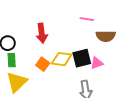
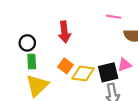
black square: (82, 58) -> (108, 72), moved
yellow diamond: (62, 59) -> (83, 74), moved

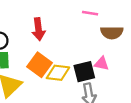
pink triangle: (125, 65) -> (102, 64), turned 32
orange square: (66, 66) -> (40, 65), size x1.5

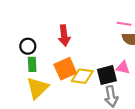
pink line: (90, 13) -> (124, 24), moved
orange square: (40, 65) -> (65, 69), turned 30

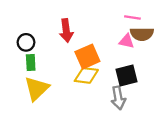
pink triangle: (123, 68) -> (127, 41), moved
orange square: (65, 69) -> (87, 57), moved
black square: (107, 75) -> (127, 75), moved

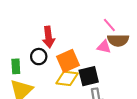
pink line: (132, 18) -> (109, 25), turned 40
black circle: (26, 42) -> (39, 57), moved
black square: (127, 75) -> (89, 76), moved

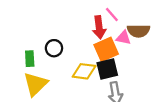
pink line: (109, 25) -> (112, 15), moved
red arrow: (48, 37) -> (99, 27), moved
orange square: (68, 61) -> (106, 49), moved

